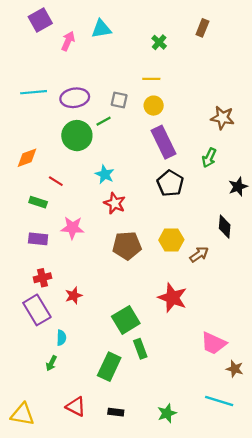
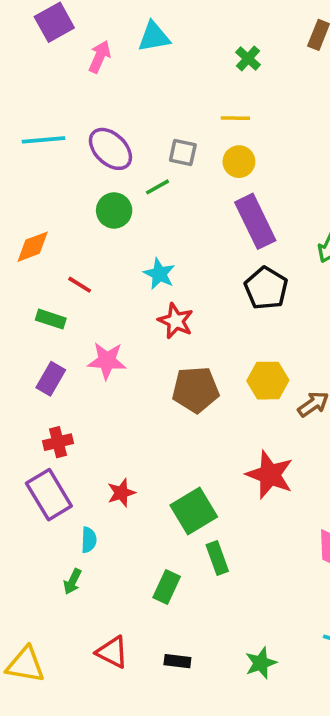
purple ellipse: (75, 98) -> (110, 149), turned 52
green circle: (77, 136) -> (114, 210), size x0.7
purple rectangle: (38, 239) -> (51, 379), turned -66
red star: (74, 295) -> (121, 493), moved
green rectangle: (109, 367) -> (167, 587), size x0.7

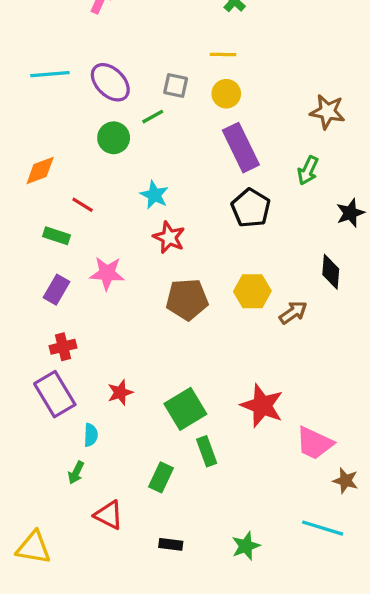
red star: (270, 475) -> (262, 406), moved
red triangle: (112, 652) -> (109, 515), moved

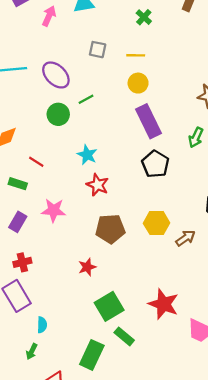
gray square: (176, 86) -> (98, 50), moved
red star: (120, 393) -> (87, 267), moved
green rectangle: (207, 451) -> (124, 336), turned -30
green rectangle: (161, 477) -> (92, 355), size x1.4

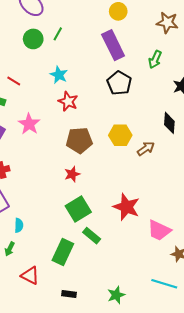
yellow circle: (138, 83) -> (118, 11), moved
green line: (86, 99) -> (58, 34), moved, turned -32
pink star: (54, 210) -> (29, 124), turned 30
red star: (87, 267) -> (72, 174), moved

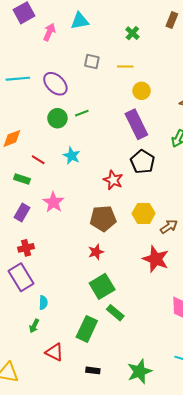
green line: (58, 34) -> (82, 113), turned 40
cyan star: (59, 75) -> (72, 156), moved
red star: (68, 101) -> (113, 180), moved
red star: (126, 207) -> (156, 259), moved
green star: (116, 295) -> (140, 371), size x1.4

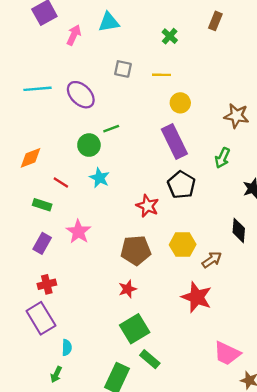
green circle: (57, 118) -> (89, 145), moved

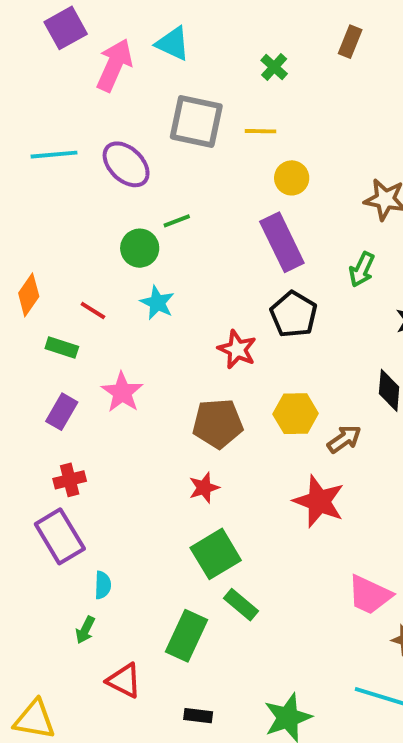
cyan triangle: (109, 22) -> (173, 44), turned 35
pink arrow: (74, 35) -> (114, 65), size x1.5
gray square: (123, 69) -> (196, 121), size x1.8
orange diamond: (30, 158) -> (29, 295), moved, turned -35

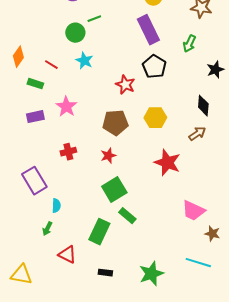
purple rectangle: (62, 412) -> (35, 117), turned 48
brown arrow: (344, 439) -> (197, 134), moved
red cross: (70, 480) -> (68, 152), moved

